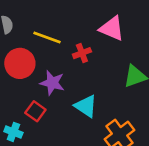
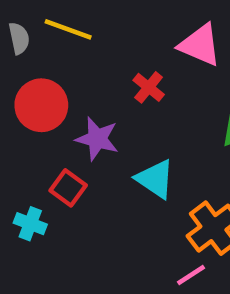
yellow line: (47, 38) -> (68, 29), moved
red cross: (82, 53) -> (149, 87), turned -30

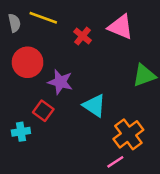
red cross: (149, 87) -> (83, 36), moved
cyan cross: (30, 224) -> (21, 132), turned -30

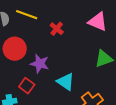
pink triangle: (121, 27) -> (98, 22), moved

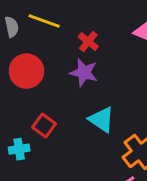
purple star: (40, 64) -> (84, 73), moved

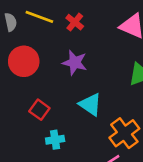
red cross: (88, 42) -> (75, 22), moved
cyan cross: (19, 149) -> (55, 140), moved

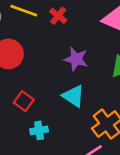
purple star: (75, 63) -> (76, 59), moved

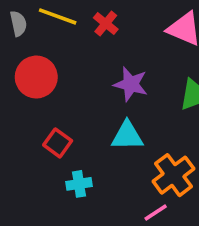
cyan triangle: (73, 96) -> (127, 136), turned -35

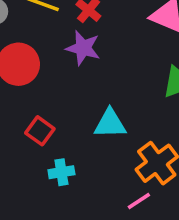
purple star: (131, 84) -> (83, 48), moved

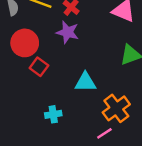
red square: (40, 131) -> (39, 67), moved

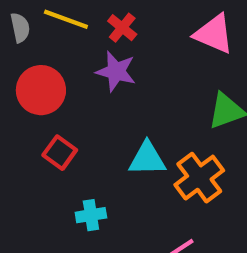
red square: (39, 67) -> (60, 153), moved
orange cross: (116, 108) -> (199, 178), moved

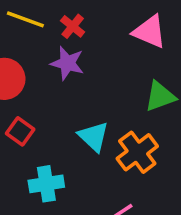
cyan triangle: (147, 159) -> (94, 137), turned 44
cyan cross: (91, 215) -> (46, 184), size x1.4

